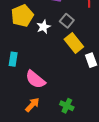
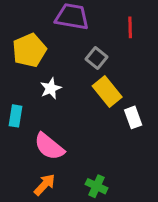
white star: (44, 27) -> (51, 88), moved

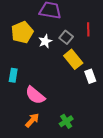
red line: (130, 27) -> (88, 29), moved
white star: (51, 88) -> (45, 41), moved
green cross: (97, 186) -> (66, 121), turned 32

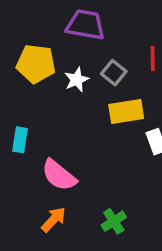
yellow pentagon: (22, 32) -> (36, 64), turned 30
yellow rectangle: (73, 59) -> (126, 112), turned -60

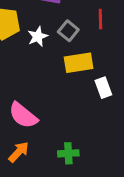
green cross: (114, 221) -> (68, 153), turned 30

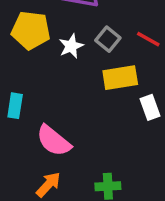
red line: (100, 19) -> (148, 39), moved, turned -60

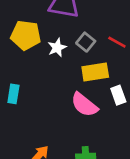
pink semicircle: (54, 141) -> (84, 105), moved

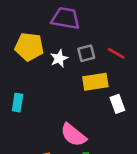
gray square: (86, 42) -> (86, 53), turned 36
pink semicircle: (84, 105) -> (73, 135), moved

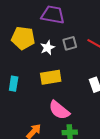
yellow rectangle: (95, 82) -> (51, 77), moved

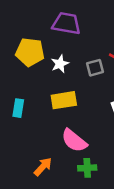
gray square: (70, 43) -> (95, 68), moved

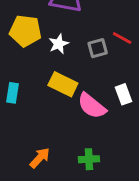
yellow rectangle: (64, 100) -> (63, 84), turned 35
pink semicircle: (74, 141) -> (92, 106), moved

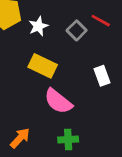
gray square: (98, 48) -> (77, 30), turned -30
pink semicircle: (92, 106) -> (58, 101), moved

